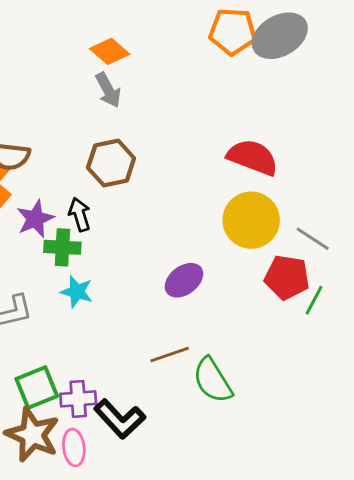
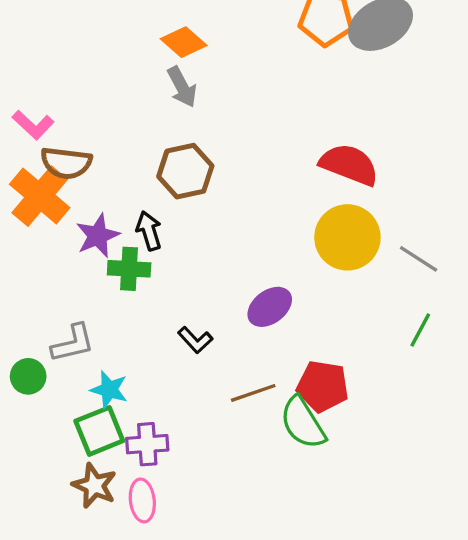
red pentagon: (287, 277) -> (323, 386), moved
cyan star: (77, 292) -> (109, 390), moved
black L-shape: (120, 419) -> (195, 340), moved, size x0.6
brown star: (32, 435) -> (94, 486), size x0.7

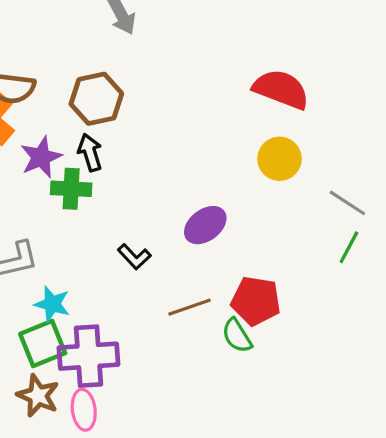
brown hexagon: (185, 171) -> (96, 99), moved
yellow circle: (347, 237) -> (280, 159), size x0.7
gray line: (419, 259) -> (347, 203), moved
green semicircle: (303, 423) -> (237, 336), size x0.7
purple cross: (147, 444) -> (88, 356), size x1.5

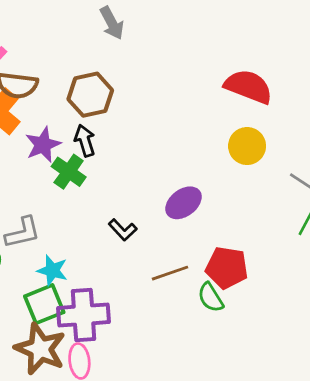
green cross: (71, 189) -> (69, 172), turned 32
brown star: (38, 396) -> (40, 349), size x1.4

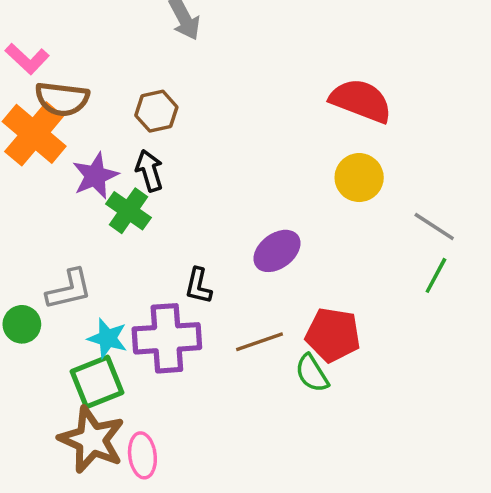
brown hexagon: (90, 95) -> (156, 111), size x0.7
black L-shape: (123, 230) -> (198, 286), turned 56
purple cross: (83, 315) -> (167, 338), moved

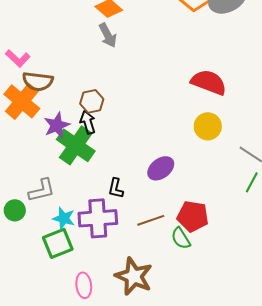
brown hexagon: (156, 111) -> (92, 101), moved
green cross: (128, 211) -> (76, 145), size x1.5
brown star: (92, 440) -> (134, 276), moved

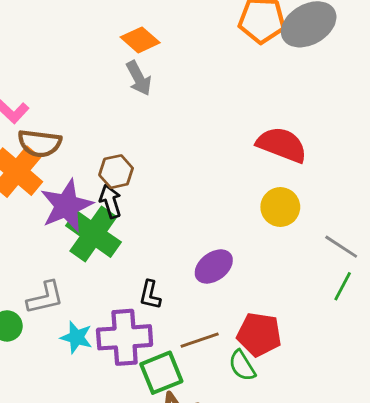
purple star: (57, 125) -> (66, 206), size x1.4
green square: (58, 243) -> (161, 373), moved

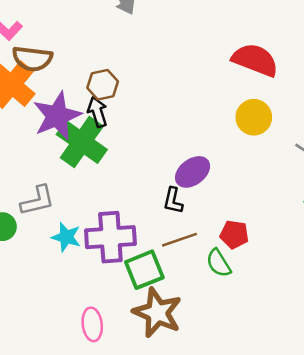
black L-shape: (150, 295) -> (173, 201), moved
red pentagon: (259, 334) -> (234, 234), size x0.7

